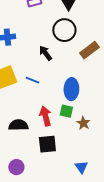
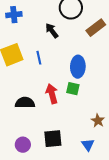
blue line: (32, 80) -> (39, 58), turned 56
brown star: (83, 123) -> (98, 121), moved
black square: (47, 144) -> (53, 139), moved

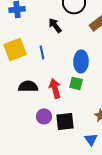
black semicircle: (25, 103) -> (28, 86), moved
black square: (53, 139) -> (65, 121), moved
purple circle: (23, 145) -> (44, 116), moved

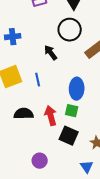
purple circle: (44, 116) -> (40, 161), moved
black square: (65, 121) -> (69, 136), moved, turned 30

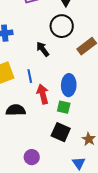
red arrow: (51, 116) -> (43, 94), moved

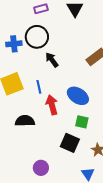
black circle: (62, 26) -> (37, 37), moved
blue ellipse: (69, 85) -> (78, 96), turned -60
green square: (64, 107) -> (82, 122), moved

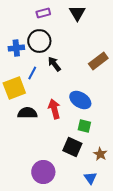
blue line: (39, 87) -> (32, 73), moved, turned 40
black semicircle: (25, 121) -> (27, 113), moved
purple circle: (41, 168) -> (43, 172), size x1.5

